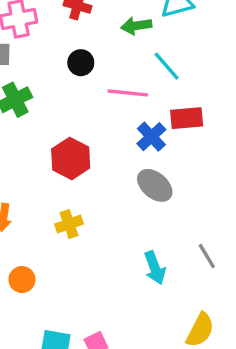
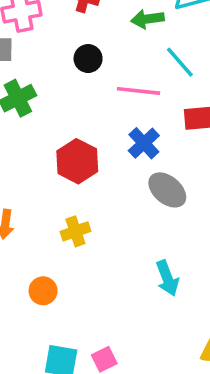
blue cross: (151, 137) -> (144, 143), moved
orange circle: (22, 280) -> (43, 291), moved

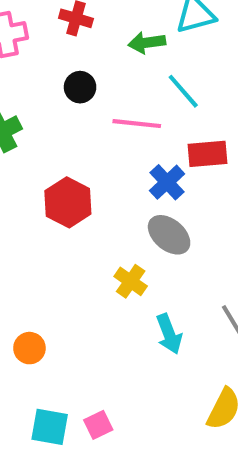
blue cross: (144, 143) -> (167, 182), moved
yellow cross: (75, 231) -> (131, 281), moved, turned -36

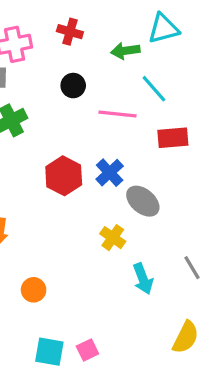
blue cross: (167, 182) -> (110, 173), moved

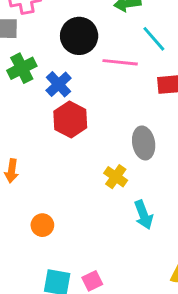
black circle: (73, 86) -> (79, 36), size x1.6
blue cross: (110, 173) -> (59, 84), moved
gray ellipse: (143, 201) -> (144, 143), turned 40

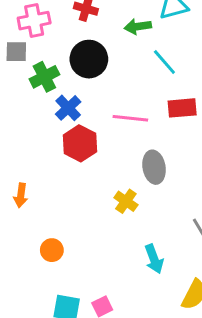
pink line: (120, 62) -> (130, 118), moved
green cross: (22, 68) -> (44, 77), moved
cyan arrow: (144, 215) -> (154, 259), moved

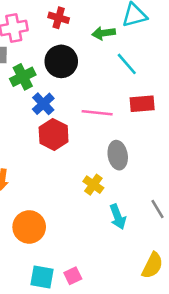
orange circle: (52, 250) -> (29, 227), size x1.6
cyan arrow: (154, 259) -> (118, 217), moved

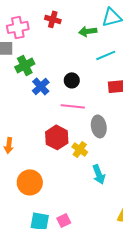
black circle: (61, 61) -> (72, 80), moved, size x0.6
cyan line: (127, 64) -> (106, 55), turned -72
pink line: (97, 113) -> (73, 106), moved
red hexagon: (54, 135) -> (57, 137), moved

